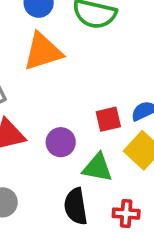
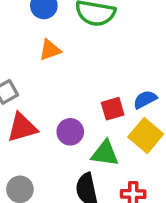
orange triangle: (43, 52) -> (50, 50), size x0.6

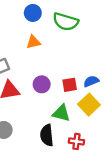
purple circle: (70, 132) -> (42, 84), moved

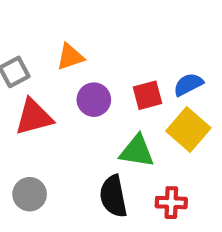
orange triangle: (33, 42) -> (70, 57), moved

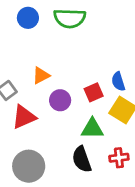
blue semicircle: (188, 84) -> (118, 82), turned -72
gray circle: (30, 194) -> (29, 166), size x1.5

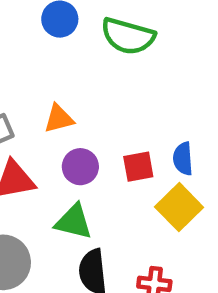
green triangle: (92, 129) -> (74, 222), moved

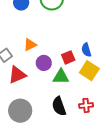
green triangle: (74, 222) -> (61, 77), moved

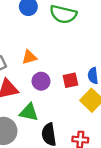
green triangle: (61, 77) -> (29, 112), moved

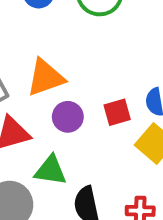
orange triangle: (29, 57) -> (46, 78), size x1.5

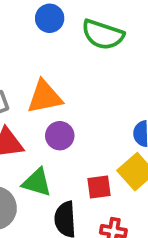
red square: (117, 112) -> (99, 187), moved

